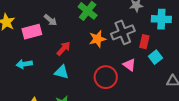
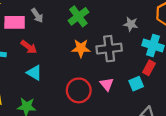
red rectangle: (144, 42) -> (149, 68), moved
red arrow: (63, 49) -> (29, 47), moved, turned 70

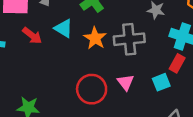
orange star: (81, 48) -> (95, 38), turned 30
cyan triangle: (34, 73) -> (64, 28), moved

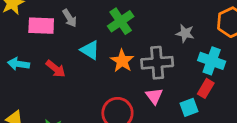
red arrow: (32, 36) -> (56, 69), moved
pink triangle: (126, 82) -> (154, 96), moved

